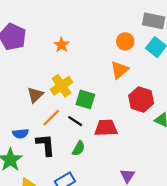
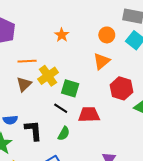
orange star: (61, 45) -> (62, 35), moved
orange line: (51, 118) -> (27, 61), moved, turned 42

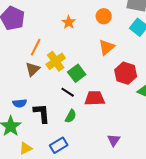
orange circle: (107, 35) -> (104, 16), moved
orange line: (27, 61) -> (36, 47), turned -60
green square: (70, 88) -> (77, 73), turned 36

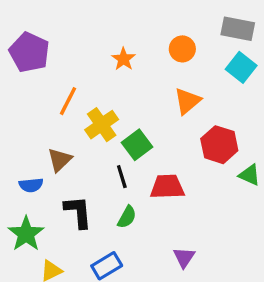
brown triangle: (33, 69) -> (60, 160), moved
black line: (68, 92) -> (122, 177), turned 40
blue semicircle: (20, 103) -> (31, 185), moved
purple triangle: (114, 140) -> (184, 257), moved

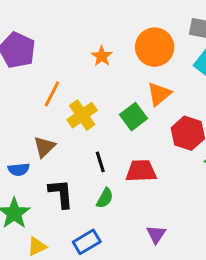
orange circle: (182, 49) -> (155, 47), size x1.6
green square: (137, 145) -> (133, 117), moved

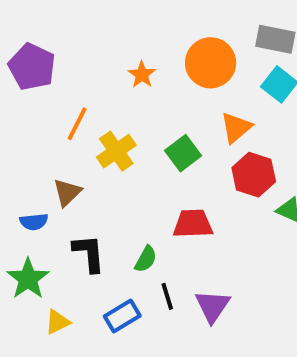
orange triangle: (159, 94) -> (236, 128), moved
black line: (100, 162) -> (167, 296), moved
purple triangle: (156, 234) -> (212, 306), size x1.4

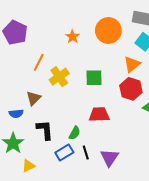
orange triangle: (236, 128) -> (132, 64), moved
green square: (183, 153) -> (94, 78), turned 36
blue rectangle: (122, 316) -> (64, 152), moved

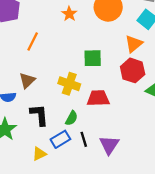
yellow cross: (59, 77) -> (69, 84), moved, turned -36
yellow triangle: (28, 166) -> (39, 154), moved

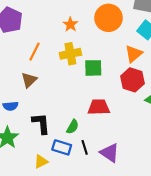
brown triangle: (27, 80) -> (29, 80), moved
yellow cross: (69, 84) -> (70, 54), moved, turned -30
blue rectangle: (60, 139) -> (62, 147), turned 48
purple triangle: (109, 145) -> (110, 153), turned -30

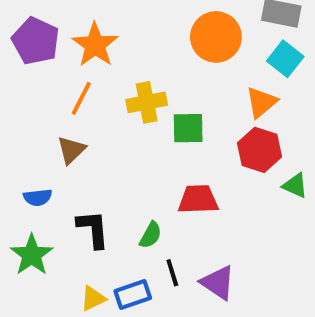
orange star: (70, 24) -> (95, 45), moved, size x1.6
blue rectangle: (62, 147) -> (133, 294), moved, turned -36

